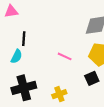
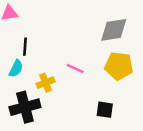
black square: (92, 78) -> (105, 110), moved, turned 32
yellow cross: (59, 94) -> (46, 83), moved

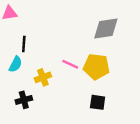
yellow pentagon: (119, 66) -> (96, 67), moved
black cross: (25, 107) -> (24, 100), size x0.6

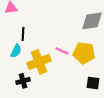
yellow cross: (43, 77) -> (39, 62), size x1.6
black square: (98, 102) -> (93, 83), moved

